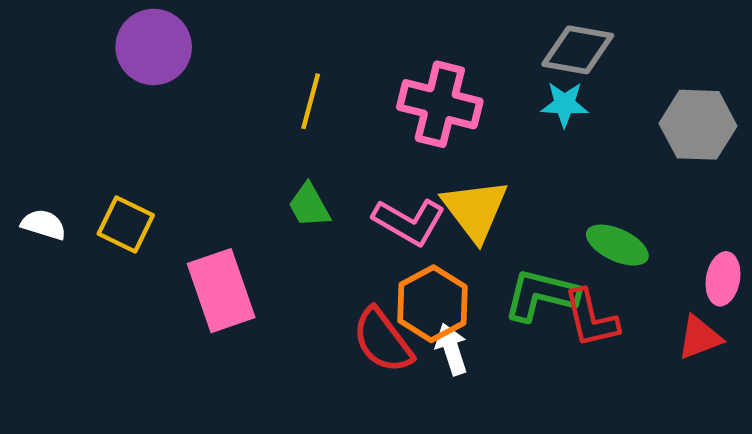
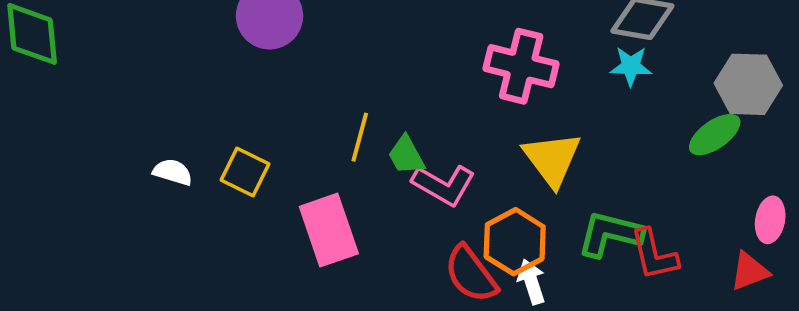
yellow line: (311, 101) -> (360, 137), moved
pink L-shape: (409, 222) -> (444, 185), moved
green ellipse: (617, 245) -> (715, 135), moved, turned -60

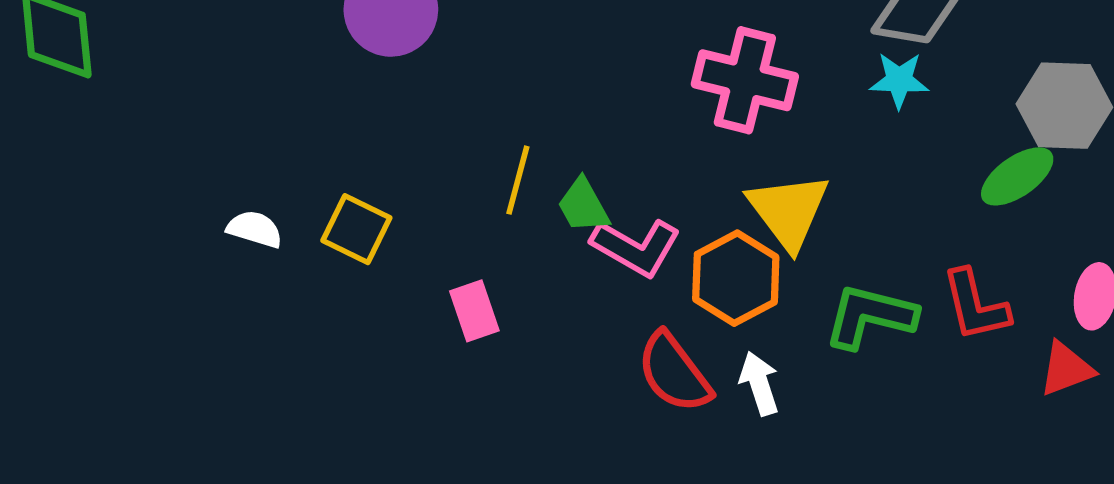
pink rectangle: (329, 230) -> (474, 311), size x0.6
orange hexagon: (515, 242) -> (736, 278), moved
red L-shape: (654, 255) -> (975, 305), moved

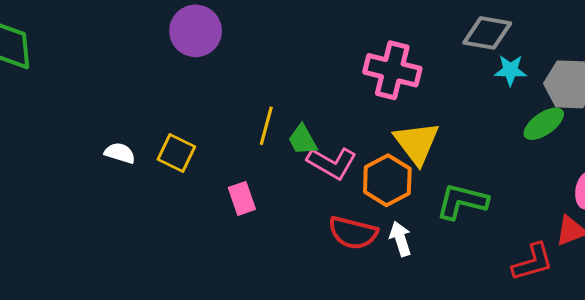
cyan star: (899, 80) -> (510, 70), moved
red L-shape: (975, 305) -> (533, 262), moved, turned -93
red semicircle: (674, 373) -> (353, 233), turned -39

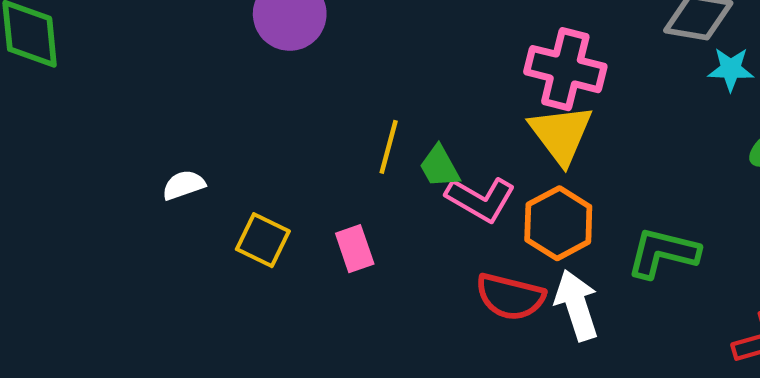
yellow triangle: (417, 143) -> (561, 134), moved
white semicircle: (120, 153) -> (184, 185), turned -36
yellow square: (176, 153) -> (263, 240), moved
white arrow: (400, 239) -> (577, 305), size x1.4

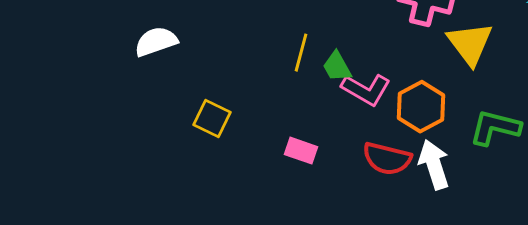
yellow triangle: (561, 134) -> (470, 44), moved
white semicircle: (184, 185) -> (156, 42), moved, size x1.4
pink rectangle: (355, 249) -> (301, 151), moved, turned -52

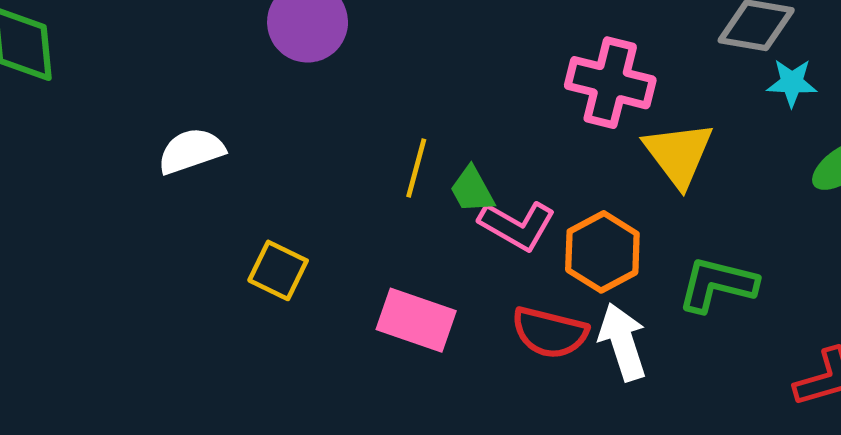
pink rectangle: (301, 151) -> (416, 320), size x1.5

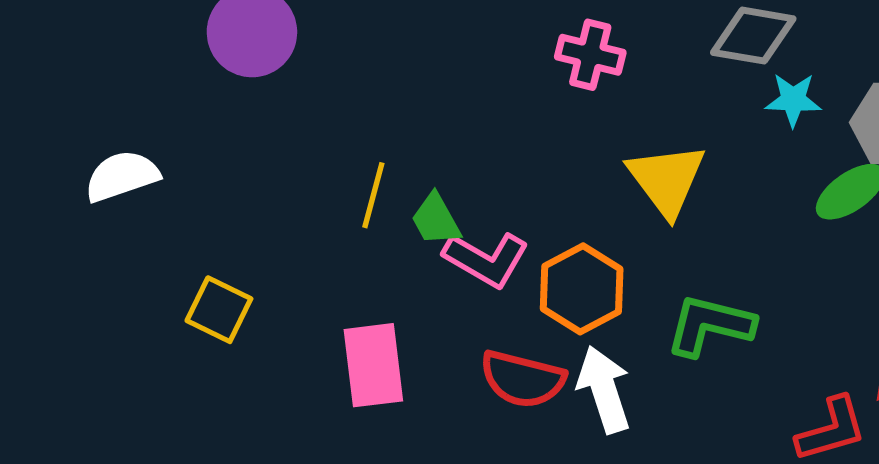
pink cross: (610, 83) -> (590, 55), moved, size x0.7
pink rectangle: (416, 320) -> (373, 365), turned 64

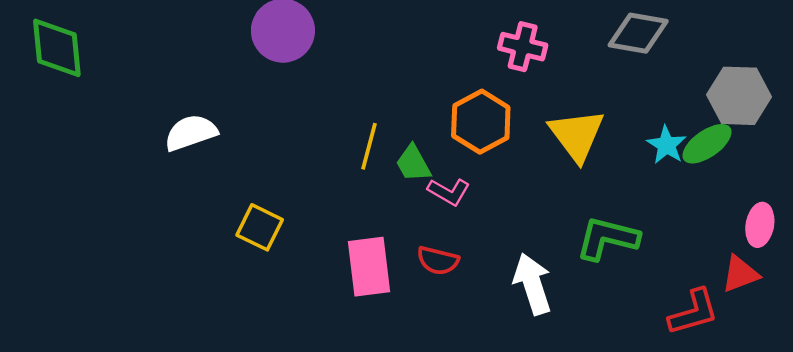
cyan star: (793, 100) -> (666, 145), moved, turned 30
pink L-shape: (486, 259) -> (449, 192), size x0.7
orange hexagon: (582, 289) -> (481, 122), moved
red semicircle: (523, 379) -> (438, 261), moved, size x0.7

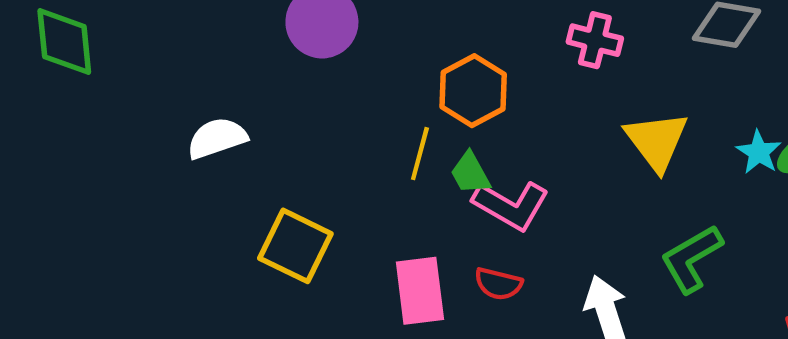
orange hexagon: (481, 122) -> (473, 91), moved
pink L-shape: (449, 192) -> (511, 205), size x1.6
yellow square: (260, 227) -> (295, 246), size x1.4
green L-shape: (607, 238) -> (692, 259), turned -44

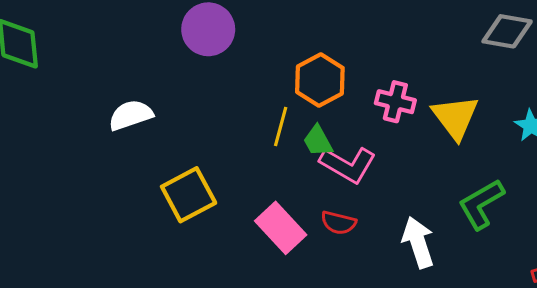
pink cross: (595, 40) -> (395, 102), moved
yellow square: (295, 246) -> (189, 195), turned 36
pink rectangle: (420, 291) -> (281, 228), turned -36

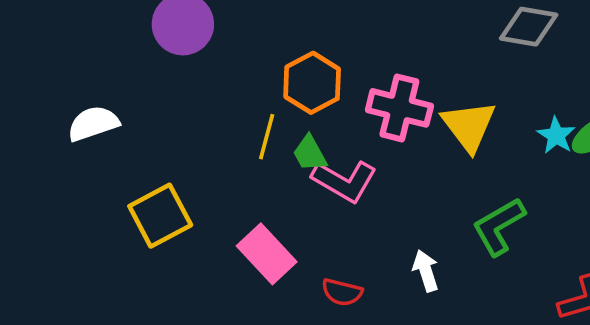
pink cross: (395, 102) -> (399, 108), size x1.4
red semicircle: (339, 223) -> (342, 292), moved
white arrow: (418, 242) -> (426, 271), size x0.7

